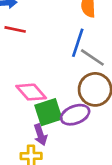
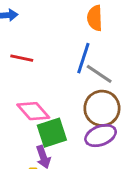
red line: (15, 29) -> (22, 58), moved
purple ellipse: (75, 115) -> (101, 136), moved

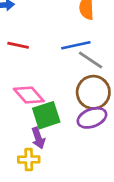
blue line: (83, 58) -> (76, 45), turned 60

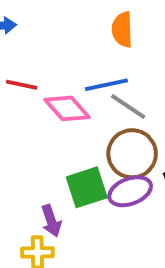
pink diamond: (29, 95) -> (67, 108), moved
green square: (46, 115) -> (87, 187), moved

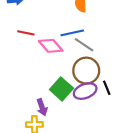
green square: (87, 187) -> (61, 89), turned -30

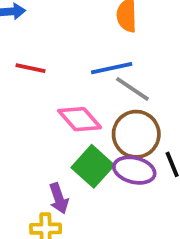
pink diamond: (51, 46) -> (80, 119), moved
purple ellipse: (85, 91) -> (134, 170), turned 35

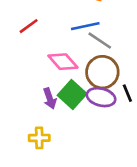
red line: (30, 68) -> (29, 26), turned -48
purple arrow: (59, 198) -> (50, 98), moved

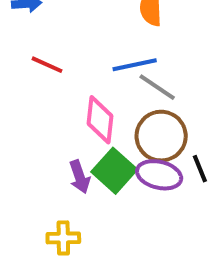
red line: (29, 26) -> (47, 65), turned 60
pink diamond: (63, 62) -> (100, 120), turned 48

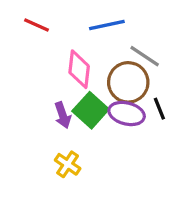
gray line: (157, 87) -> (145, 56), moved
yellow cross: (63, 238) -> (68, 164), moved, turned 35

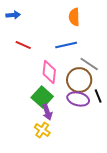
green square: (91, 110) -> (42, 97), moved
purple arrow: (63, 115) -> (47, 112), moved

